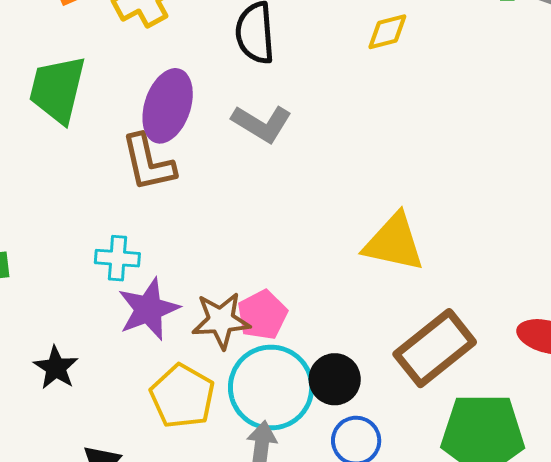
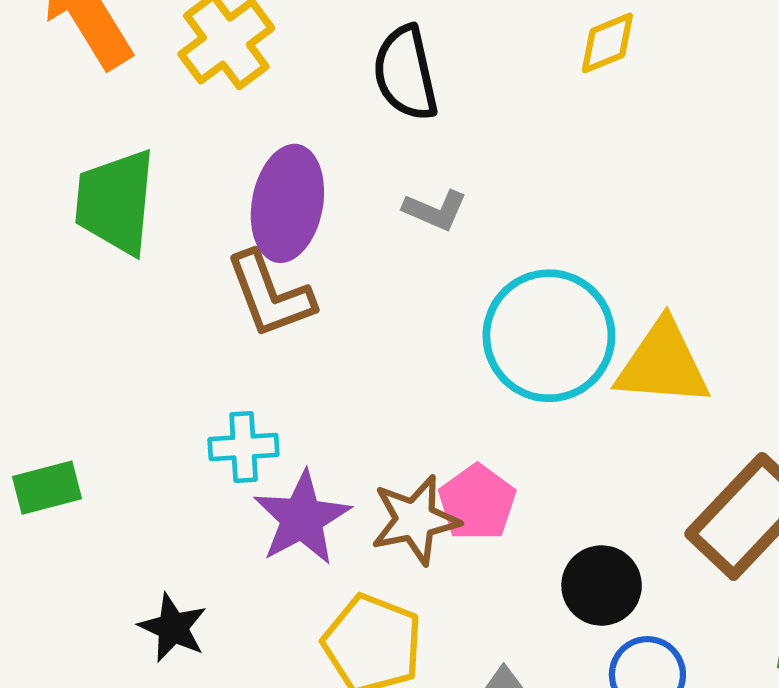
gray L-shape: (262, 123) -> (435, 210), size x0.7
cyan circle: (271, 387) -> (549, 336), moved

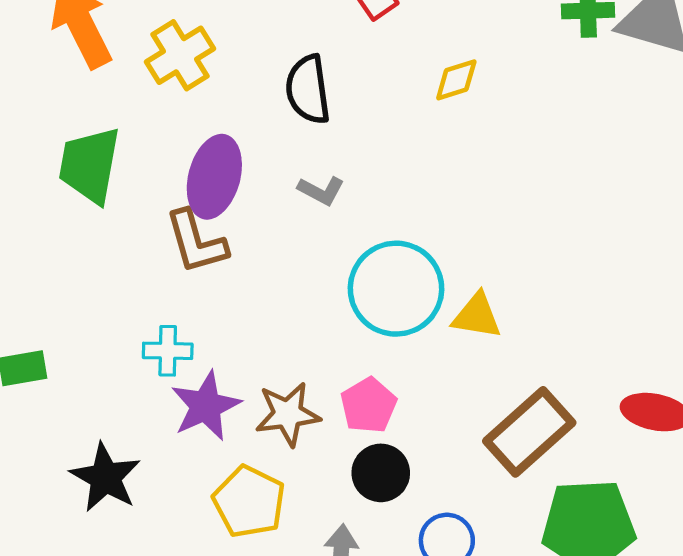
yellow triangle: (663, 364) -> (477, 316), size x0.7
pink pentagon: (477, 503) -> (369, 405), moved
black circle: (602, 585) -> (381, 473), moved
black star: (173, 628) -> (105, 478), size x1.4

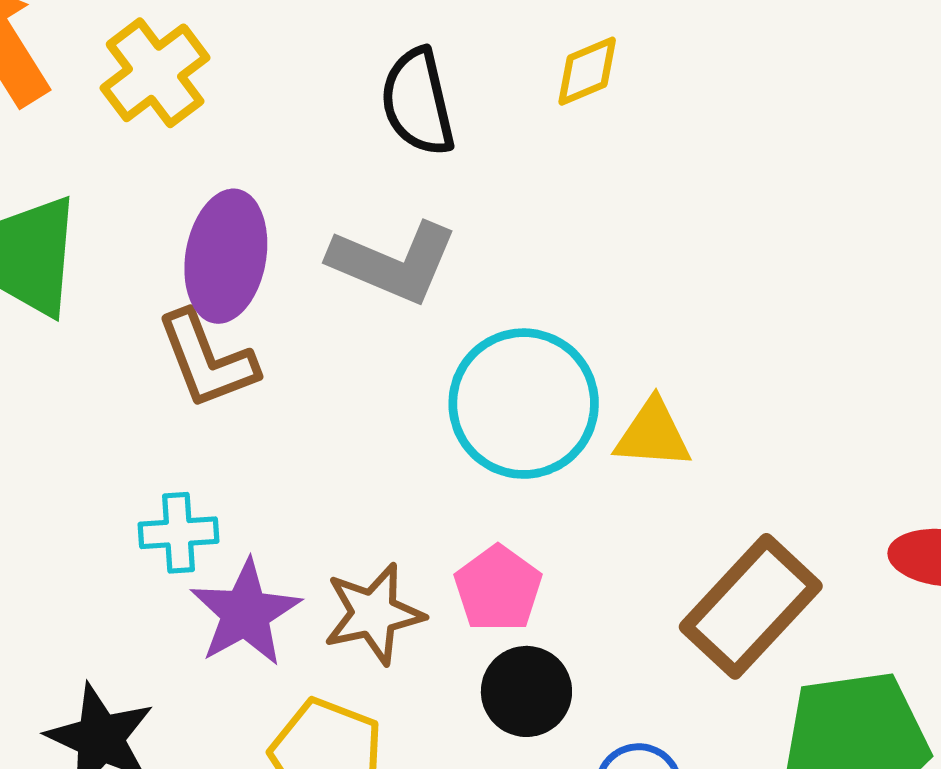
black semicircle: (308, 89) -> (418, 102), moved
gray L-shape: (321, 191) -> (393, 262), size x1.8

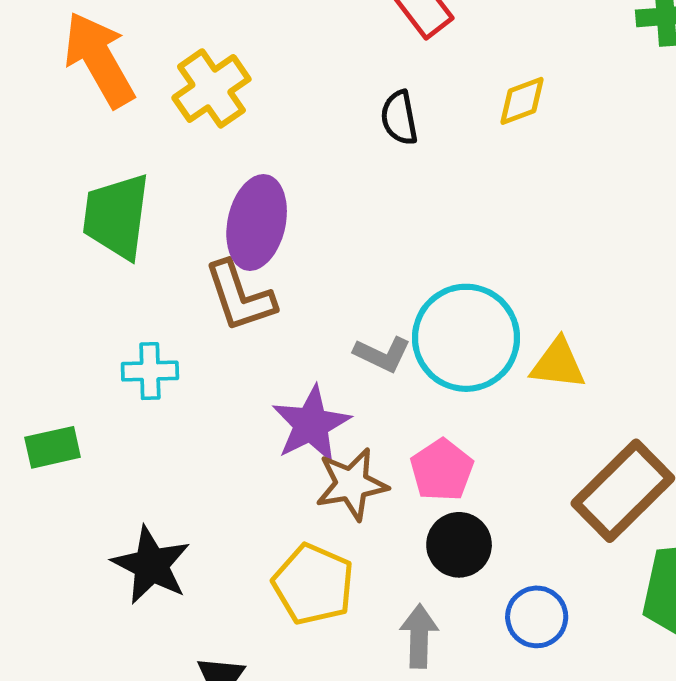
black semicircle: (418, 102) -> (399, 118), size x0.7
gray L-shape: (393, 262) -> (382, 354), moved, size x0.6
cyan cross: (178, 533) -> (150, 371), moved
purple star: (245, 613) -> (311, 424), moved

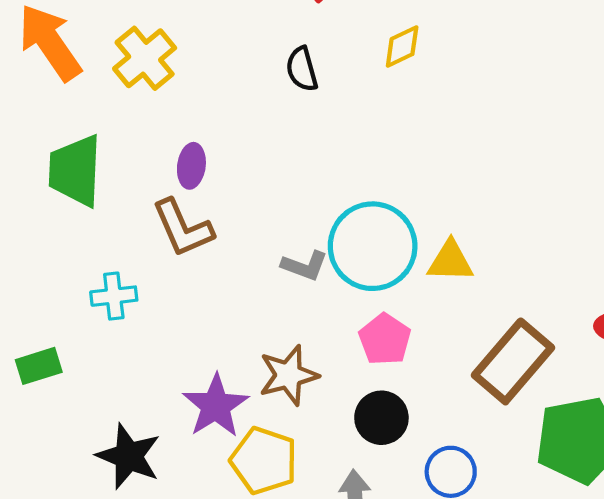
purple ellipse: (257, 223) -> (191, 166), size x0.6
purple star: (311, 424) -> (216, 406), moved
pink pentagon: (442, 470) -> (385, 339), moved

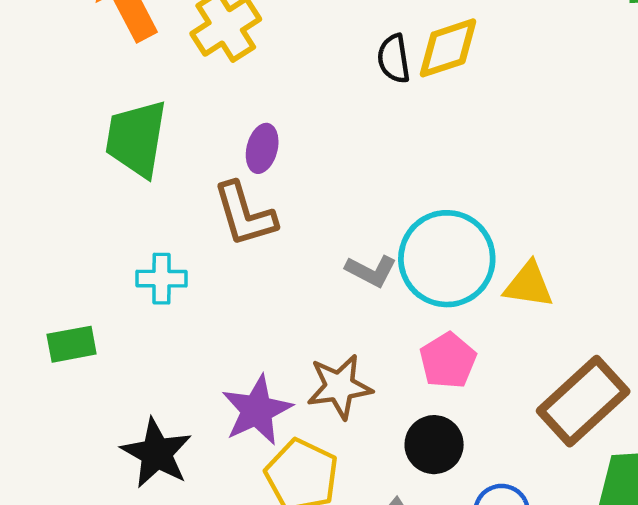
yellow diamond: (402, 46) -> (448, 48), moved, size x1.4

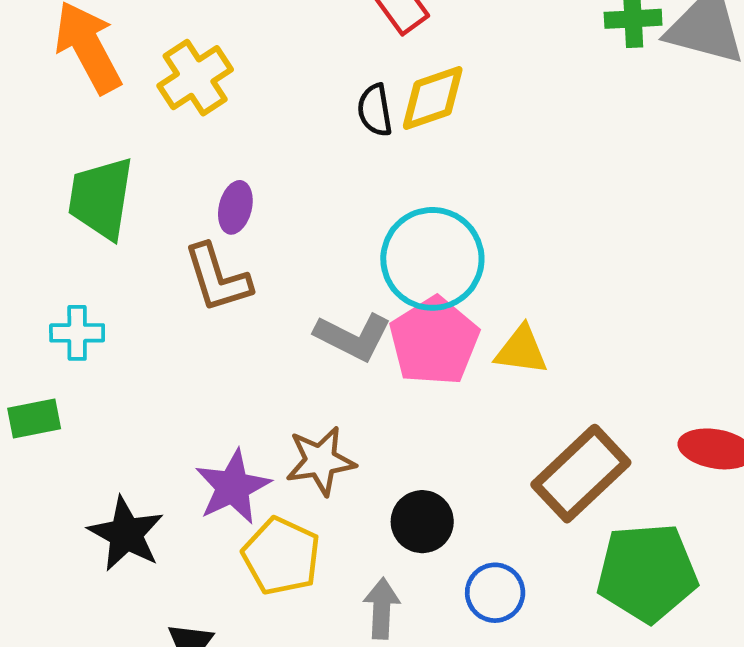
cyan circle: (447, 259) -> (432, 259), moved
gray L-shape: (371, 271) -> (353, 337), size x1.4
cyan cross: (162, 279) -> (77, 333), moved
pink pentagon: (448, 361) -> (434, 341), moved, size x1.5

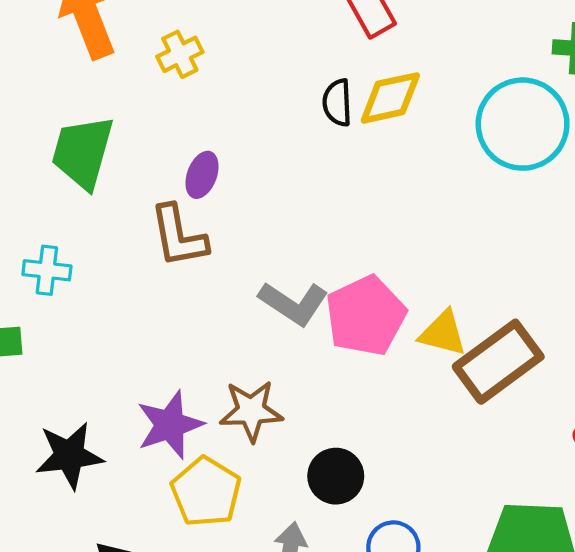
yellow cross: (195, 78) -> (180, 54), size x0.7
cyan circle: (432, 259) -> (523, 124), moved
brown rectangle: (581, 474) -> (498, 362), moved
black star: (126, 534) -> (69, 455), turned 30

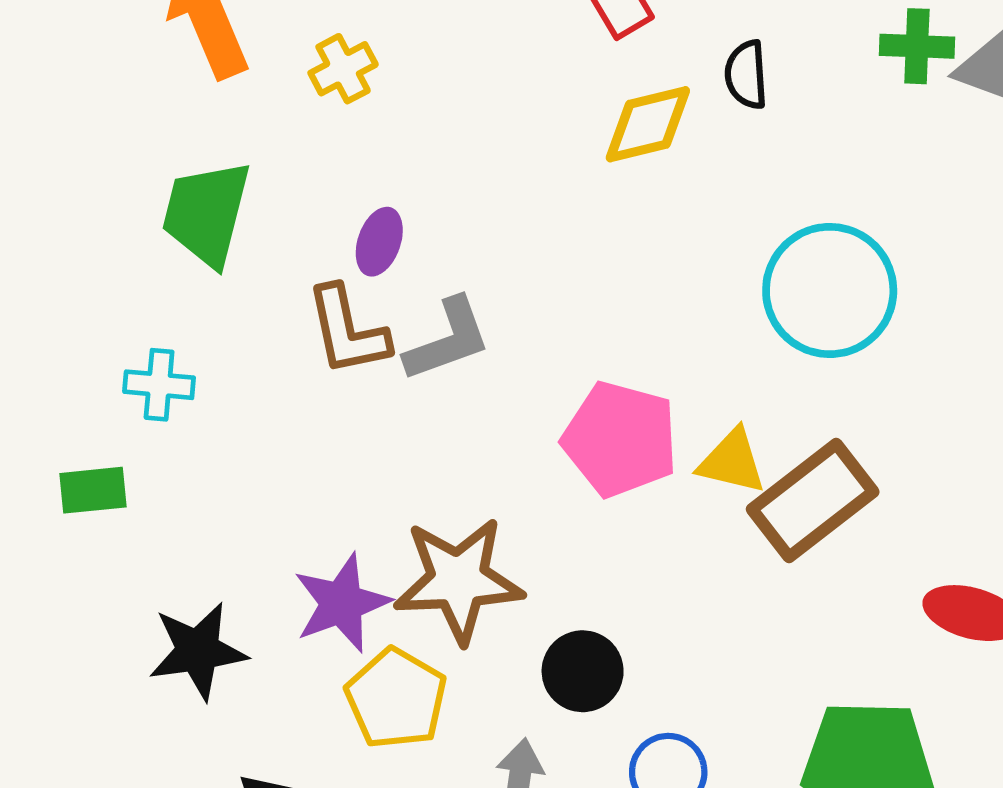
black semicircle: (337, 103) -> (746, 75), moved
cyan circle: (523, 124) -> (830, 290), moved
gray L-shape: (294, 303) -> (448, 340), moved, turned -52
pink pentagon: (366, 316) -> (620, 439), turned -30
brown star: (251, 411) -> (458, 580), size x1.4

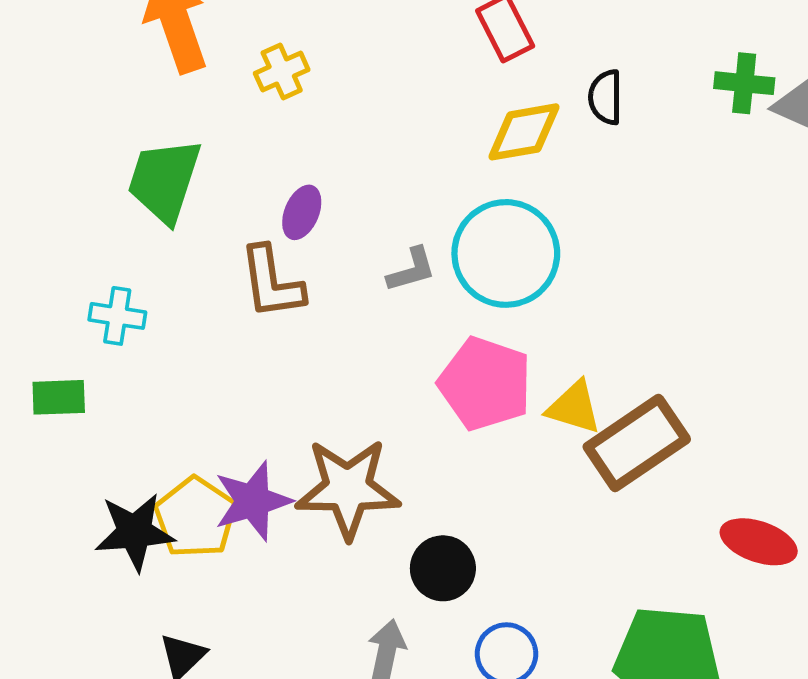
cyan circle: (830, 290) -> (506, 253), moved
gray L-shape: (448, 340) -> (411, 270), moved, size x0.7
yellow pentagon: (396, 699) -> (195, 517), moved

